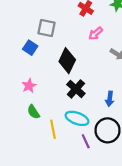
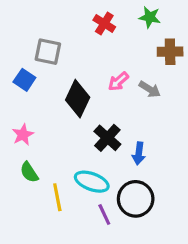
pink arrow: (96, 33) -> (118, 81), moved
black cross: (76, 89) -> (107, 138), moved

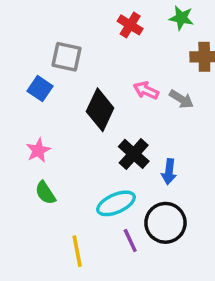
pink arrow: (118, 81) -> (146, 90), turned 65
cyan ellipse: (92, 182) -> (116, 203), turned -44
yellow line: (57, 197) -> (77, 251), moved

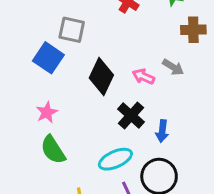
blue square: (40, 89) -> (48, 58), size x1.4
pink arrow: (146, 90) -> (143, 77), moved
green semicircle: (45, 193) -> (53, 150), size x1.4

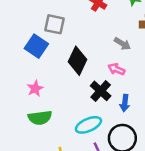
gray arrow: (173, 67) -> (122, 44), moved
pink arrow: (143, 77) -> (116, 69), moved
green semicircle: (53, 150) -> (40, 118), turned -65

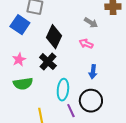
black cross: (101, 91) -> (48, 62), moved
cyan ellipse: (88, 125) -> (63, 90), turned -60

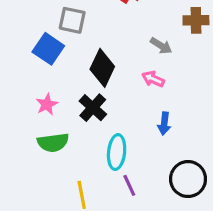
black circle: (91, 101) -> (188, 179), moved

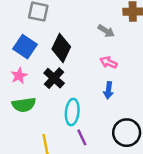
blue square: (48, 49) -> (25, 47), moved
pink arrow: (153, 79) -> (108, 62), moved

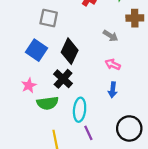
pink star: (19, 76) -> (29, 85), moved
green semicircle: (24, 105) -> (48, 103), moved

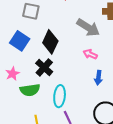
gray arrow: (110, 36) -> (88, 28), size x1.6
blue arrow: (113, 90) -> (98, 78), moved

